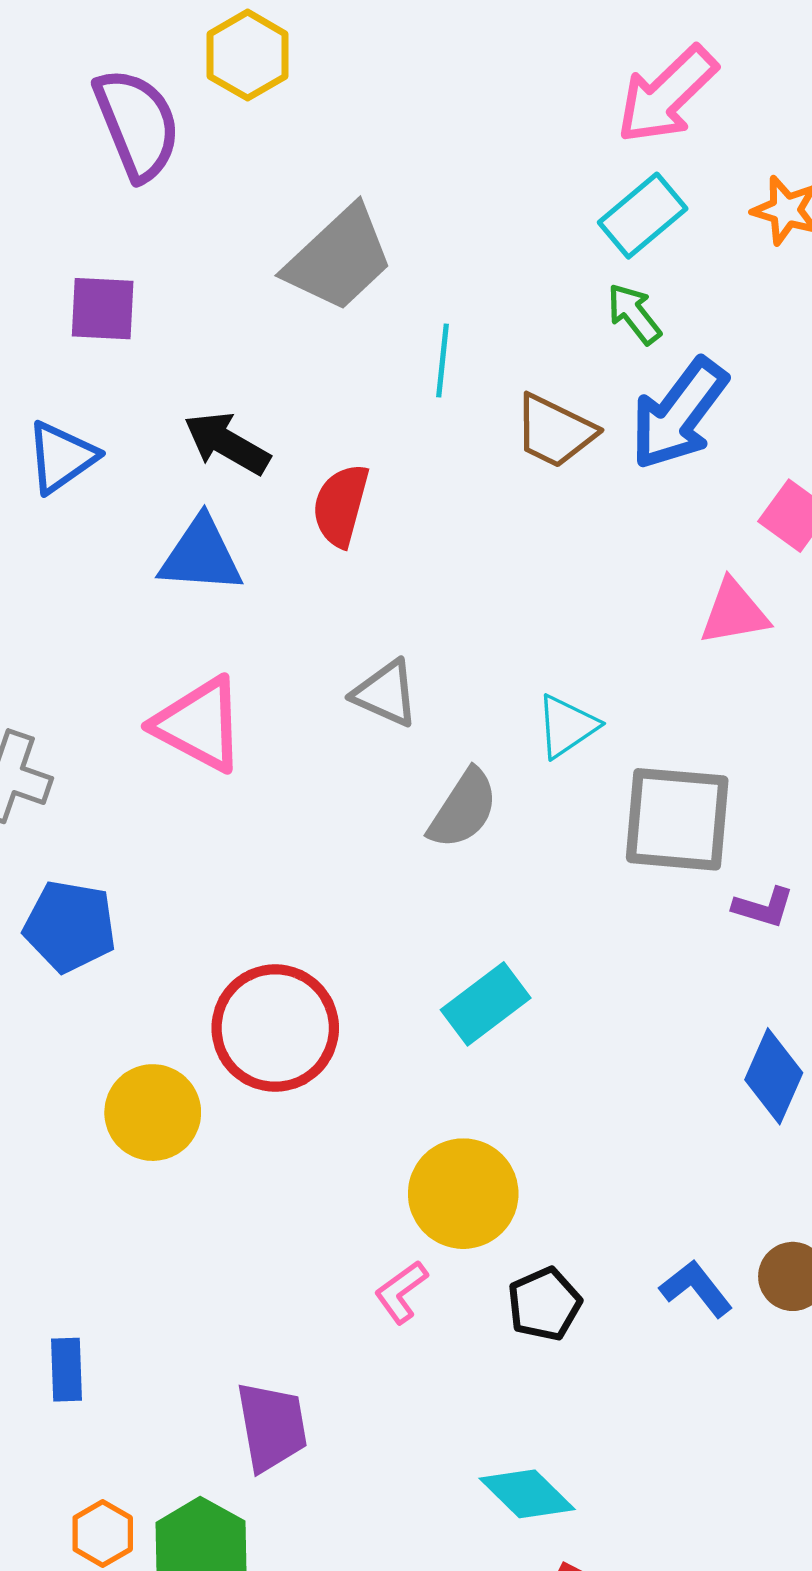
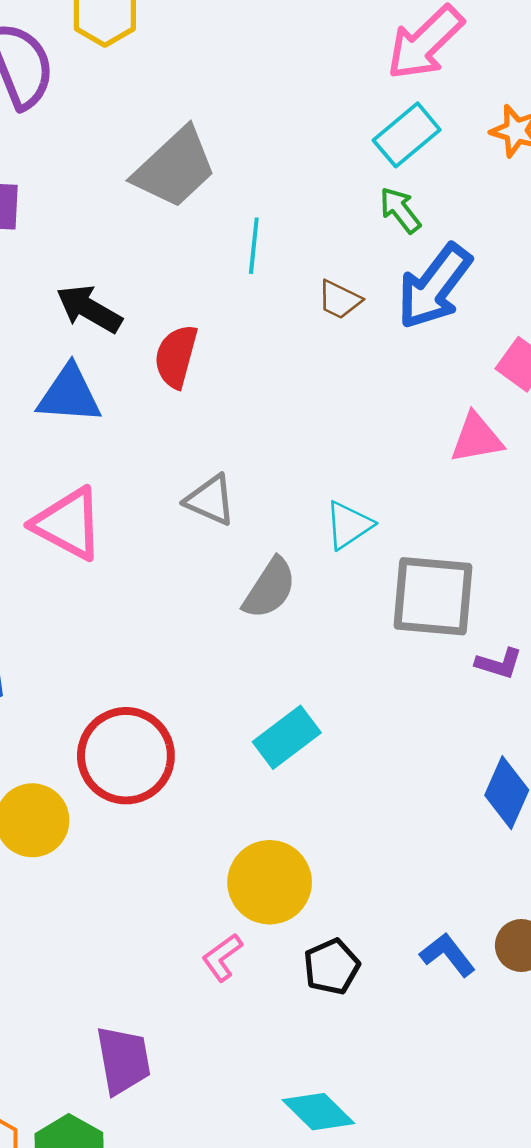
brown trapezoid: (555, 431) -> (339, 300), size x0.7

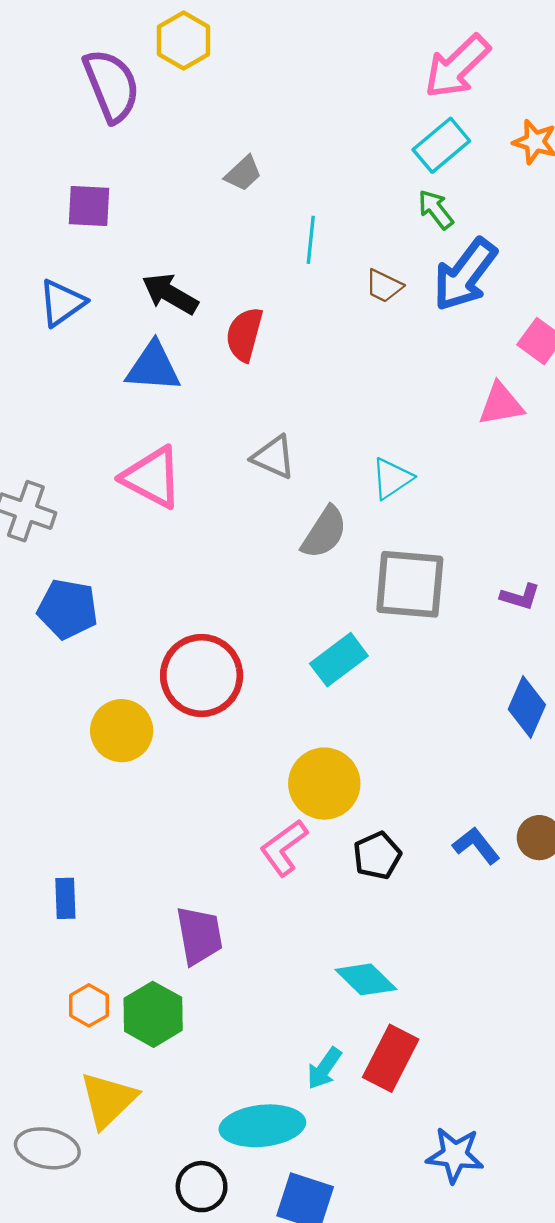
gray trapezoid: (175, 168) -> (243, 173), size x0.5
gray square: (433, 596) -> (410, 584), moved
pink L-shape: (222, 957) -> (284, 848), size x1.4

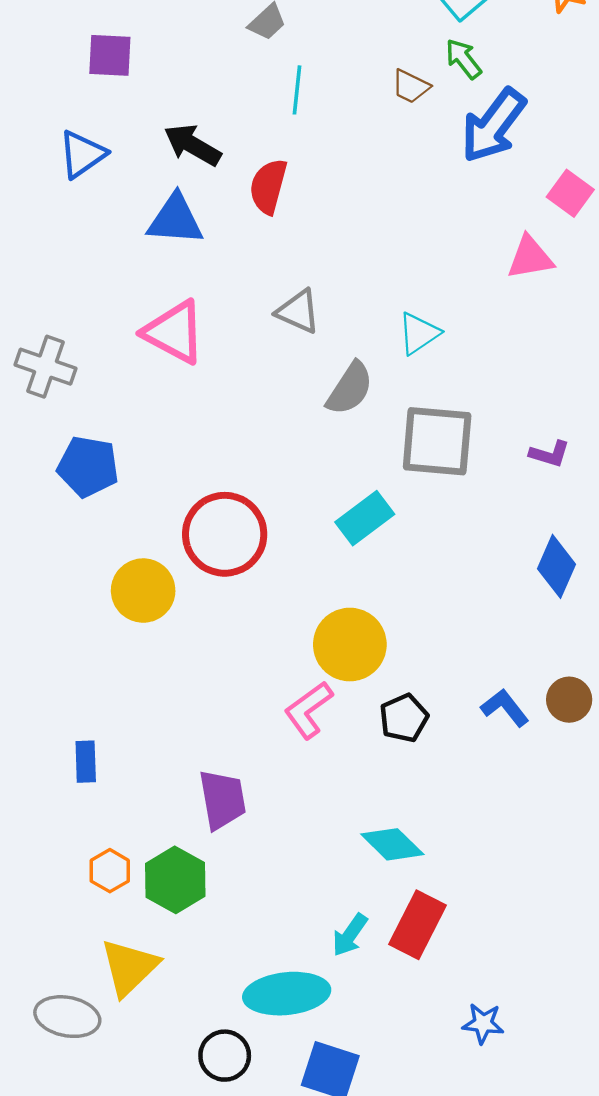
cyan line: (311, 240) -> (297, 90), moved
brown trapezoid: (384, 286) -> (411, 86), moved
blue star: (455, 1155) -> (483, 1023), size x0.7

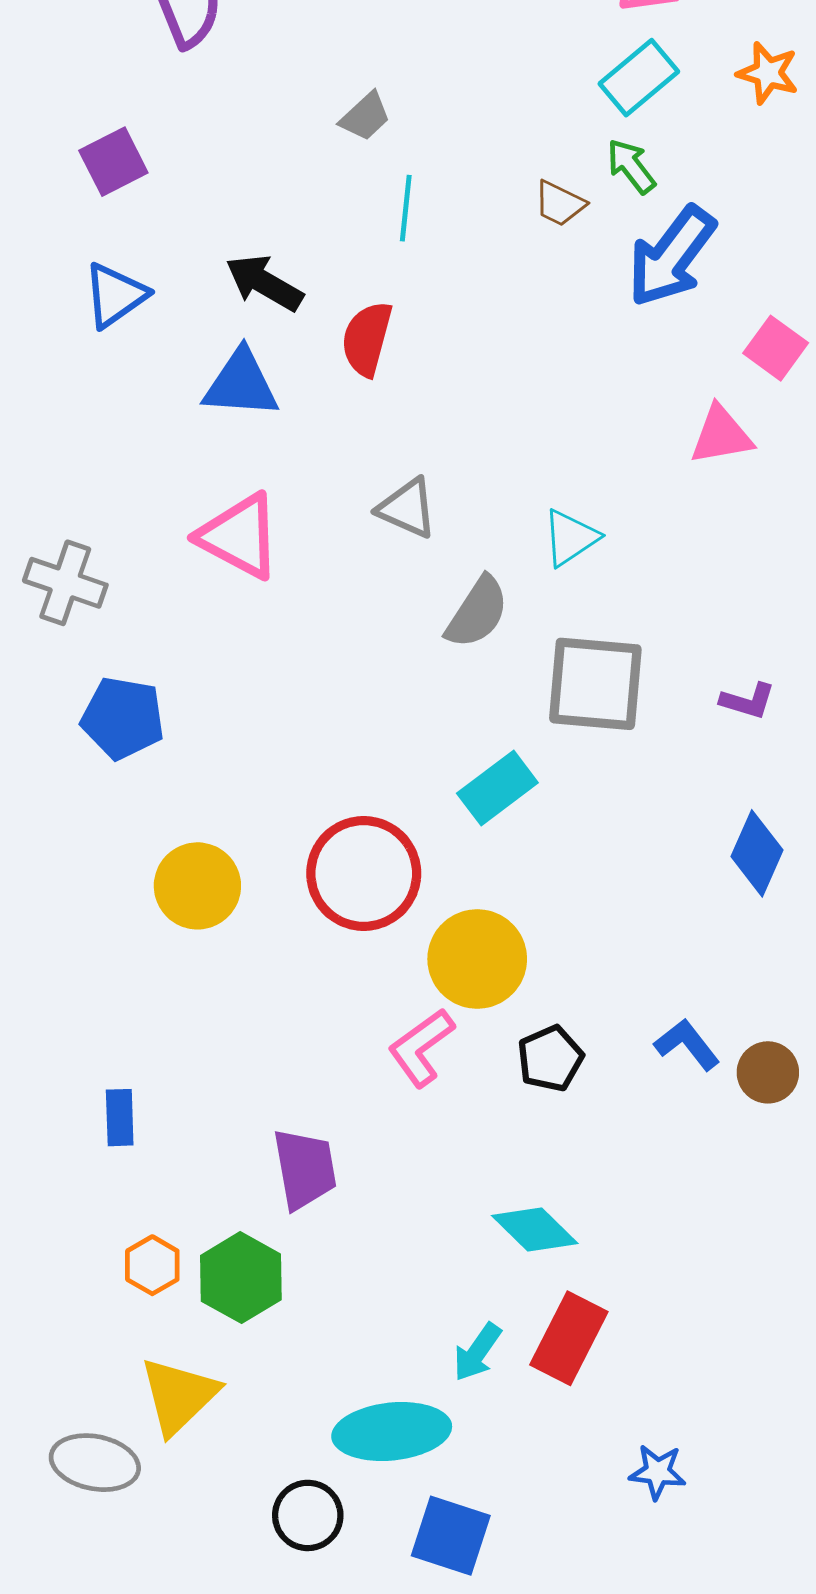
purple square: (110, 55) -> (113, 162), moved, turned -30
red circle: (225, 534) -> (364, 873), moved
brown circle: (569, 700) -> (768, 1072), moved

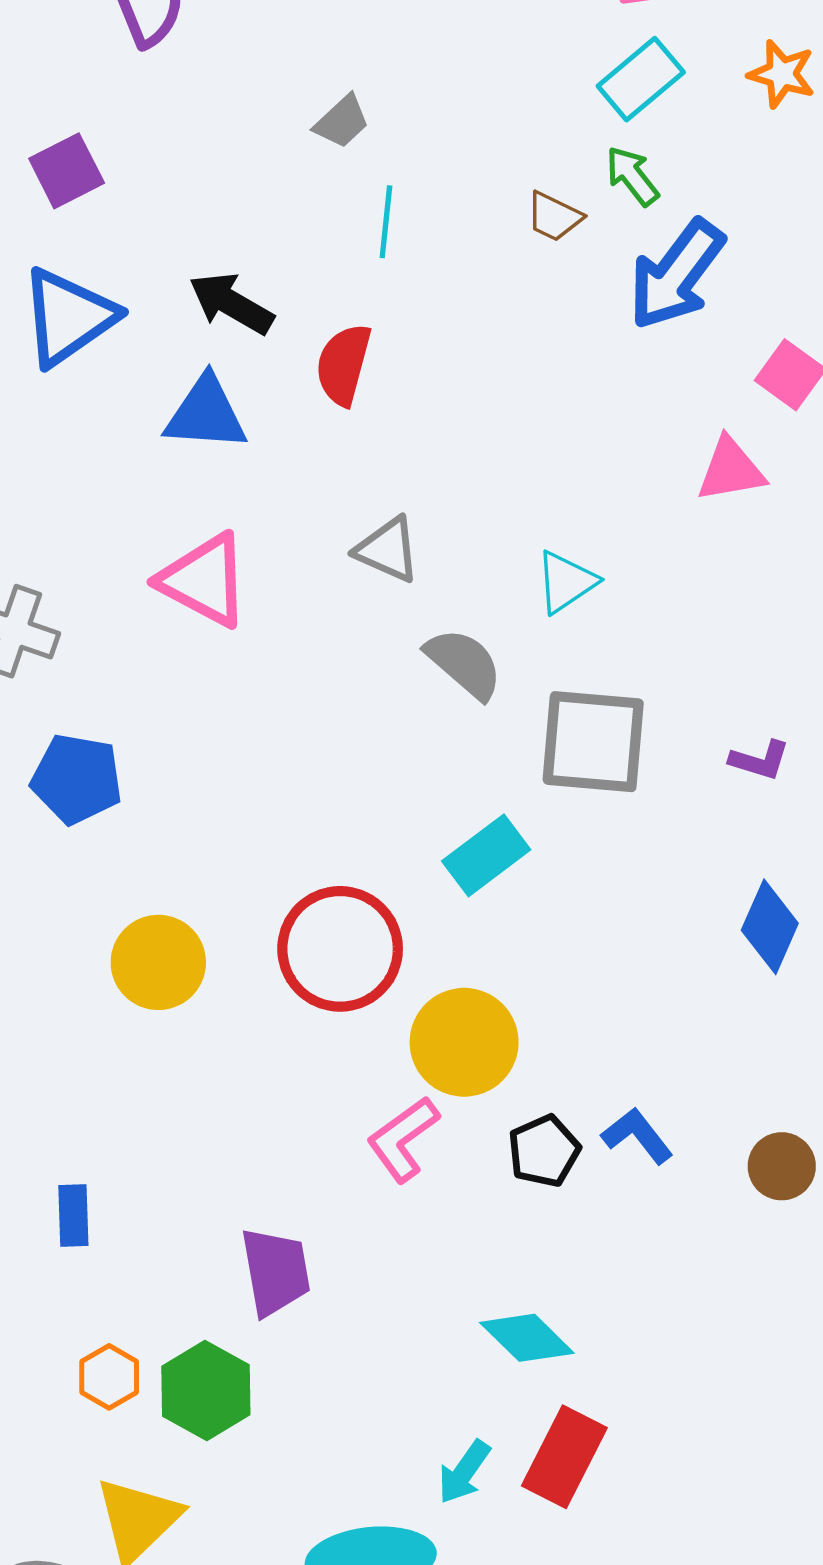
blue triangle: (115, 295) -> (68, 317), size x1.4
gray semicircle: (477, 612) -> (464, 663), turned -82
blue L-shape: (687, 1044) -> (637, 1136), moved

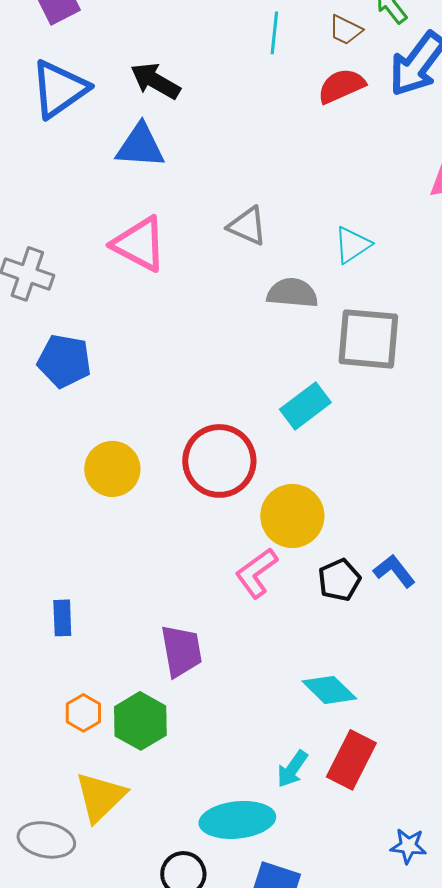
cyan line: (386, 222) -> (274, 33), moved
red semicircle: (343, 364) -> (341, 86), moved, turned 51
gray semicircle: (464, 663) -> (292, 293), turned -36

